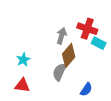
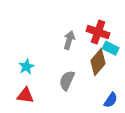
brown diamond: (69, 55) -> (98, 62), moved
blue semicircle: (86, 89) -> (111, 100), moved

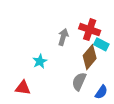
cyan star: (27, 67) -> (40, 61), moved
gray semicircle: (67, 80) -> (79, 81), moved

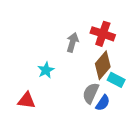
cyan rectangle: (101, 44) -> (116, 80), moved
blue semicircle: (101, 92) -> (103, 103), moved

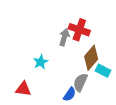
red cross: (103, 34) -> (79, 30), moved
blue semicircle: (103, 103) -> (70, 94), moved

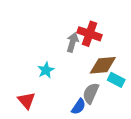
brown diamond: (91, 58) -> (103, 65), turned 45
red triangle: (23, 89) -> (26, 100), turned 42

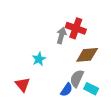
cyan rectangle: (116, 80) -> (91, 89), moved

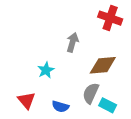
red cross: (76, 28) -> (110, 18), moved
blue semicircle: (67, 90) -> (60, 107), moved, turned 72

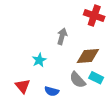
gray semicircle: (91, 93) -> (78, 80), turned -66
cyan rectangle: (108, 105) -> (96, 78), moved

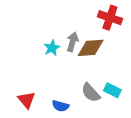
brown diamond: (88, 56) -> (91, 48), moved
cyan star: (39, 60) -> (52, 48), moved

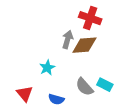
red cross: (110, 18) -> (90, 18), moved
cyan star: (52, 48) -> (47, 68), moved

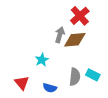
red cross: (90, 18) -> (80, 16), turned 30
gray semicircle: (84, 87) -> (75, 77), turned -132

